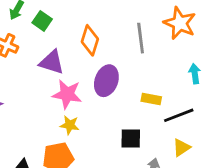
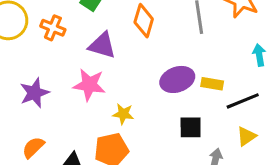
purple ellipse: (106, 81) -> (177, 79), moved, turned 52
pink star: (67, 94) -> (89, 85), moved

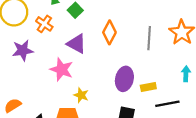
purple ellipse: (177, 79) -> (124, 79), turned -70
yellow rectangle: (212, 84) -> (148, 87), turned -32
purple star: (34, 93) -> (23, 50), moved

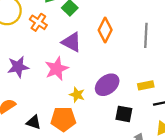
purple star: (23, 50) -> (18, 67), moved
pink star: (62, 69) -> (57, 69), turned 30
purple ellipse: (124, 79) -> (107, 85), moved, turned 40

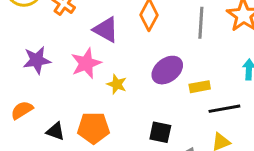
purple ellipse: (107, 85) -> (167, 70), moved
yellow star: (77, 95) -> (117, 84), moved
black square: (124, 114) -> (160, 132), moved

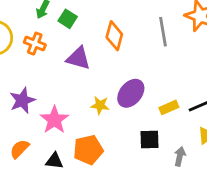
pink star: (86, 63) -> (54, 120), moved
purple ellipse: (167, 70) -> (131, 93), moved
yellow rectangle: (200, 87) -> (169, 107), moved

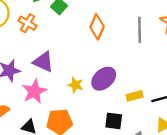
purple triangle: (78, 58) -> (43, 62), moved

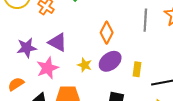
orange diamond: (97, 27) -> (107, 33), moved
yellow rectangle: (135, 96) -> (137, 69), moved, turned -72

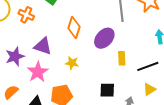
orange diamond: (107, 33) -> (74, 28), moved
purple ellipse: (110, 61) -> (104, 38), moved

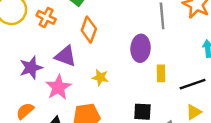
orange diamond: (74, 28) -> (89, 30), moved
purple ellipse: (104, 38) -> (141, 48), turned -40

